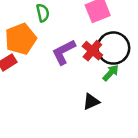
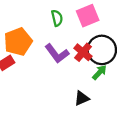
green semicircle: (43, 13) -> (57, 18), moved
purple L-shape: (64, 52) -> (57, 53), turned -100

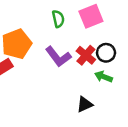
black circle: (102, 50) -> (106, 53), size x0.6
green arrow: (99, 72) -> (104, 77), turned -112

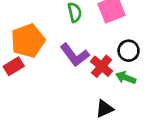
red cross: (86, 55) -> (102, 66), moved

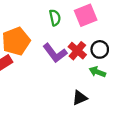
red cross: (102, 66) -> (77, 51), moved

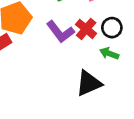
black triangle: (80, 98) -> (89, 83), size x1.5

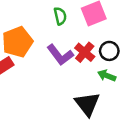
black triangle: (89, 83) -> (87, 104), turned -44

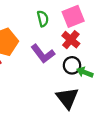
black circle: (109, 51) -> (72, 65), moved
red cross: (85, 52) -> (71, 40), moved

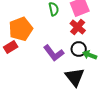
purple L-shape: (43, 54) -> (54, 53), moved

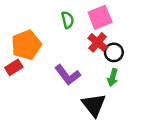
black circle: (79, 49) -> (114, 52), moved
green arrow: (90, 55) -> (113, 77), turned -96

